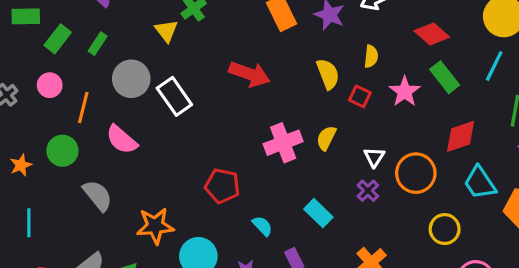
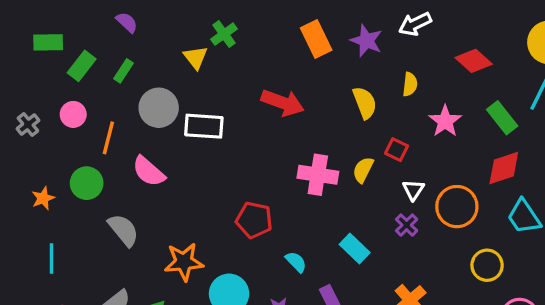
green rectangle: (445, 77) -> (502, 118), moved
white rectangle: (174, 96) -> (204, 126), turned -51
red square: (360, 96) -> (397, 150), moved
pink cross: (283, 143) -> (318, 175), turned 30

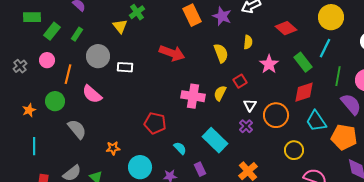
white rectangle: (204, 126) -> (125, 67), size x0.7
red square: (397, 150) -> (240, 81), turned 32
cyan rectangle: (355, 248) -> (215, 140), size x1.4
orange star: (184, 262) -> (113, 148), size x0.6

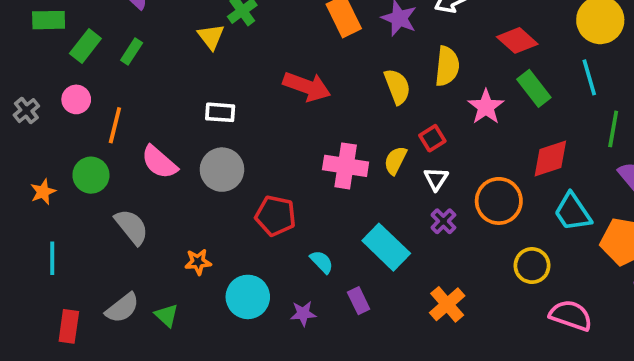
yellow semicircle: (248, 42) -> (447, 66), size x1.5
cyan line: (325, 48) -> (589, 77), turned -42
gray circle: (98, 56) -> (222, 170), moved
green rectangle: (303, 62) -> (534, 88), moved
white triangle: (250, 105) -> (436, 179), moved

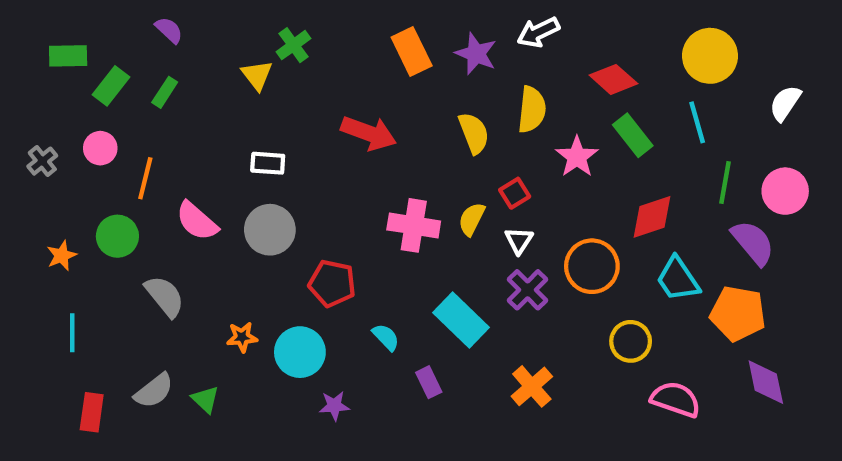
purple cross: (443, 221) -> (528, 290), size x1.4
cyan circle: (248, 297) -> (300, 352), moved
purple star: (303, 314) -> (334, 406), moved

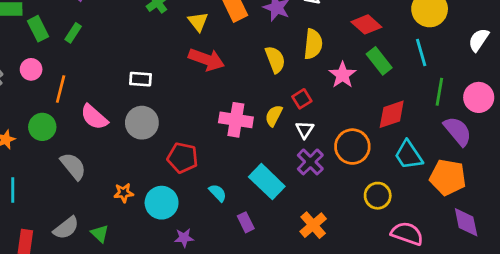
yellow triangle: (257, 75) -> (198, 22), moved
green rectangle: (111, 86) -> (38, 29), turned -65

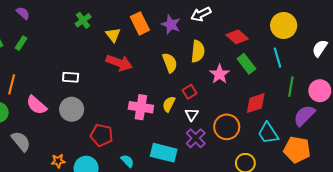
purple semicircle: (458, 131) -> (304, 115), turned -95
cyan rectangle: (267, 182) -> (164, 153), turned -30

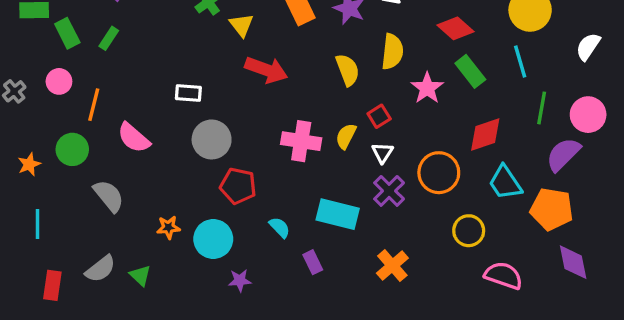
yellow triangle: (113, 35) -> (241, 25), moved
gray circle: (72, 109) -> (212, 139), moved

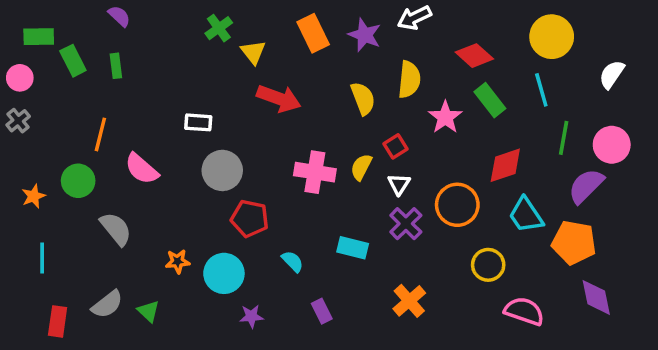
green rectangle: (109, 38) -> (116, 66), turned -40
pink circle: (59, 81) -> (20, 78), moved
cyan rectangle: (338, 214) -> (353, 248), size x0.7
purple rectangle: (313, 262) -> (322, 311), moved

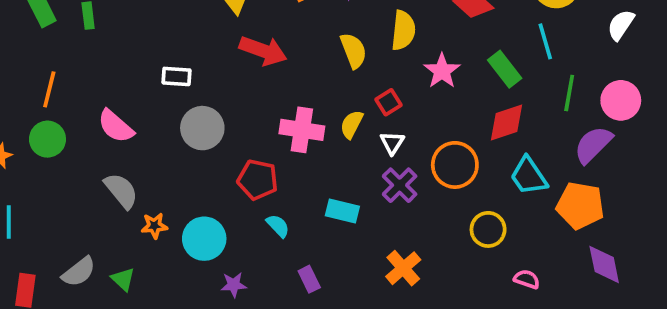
green rectangle: (490, 100) -> (505, 69), moved
orange line: (100, 134) -> (49, 89), moved
red pentagon: (250, 219) -> (258, 180), moved
gray semicircle: (116, 229) -> (121, 191), moved
pink semicircle: (524, 311) -> (527, 279), size x0.6

